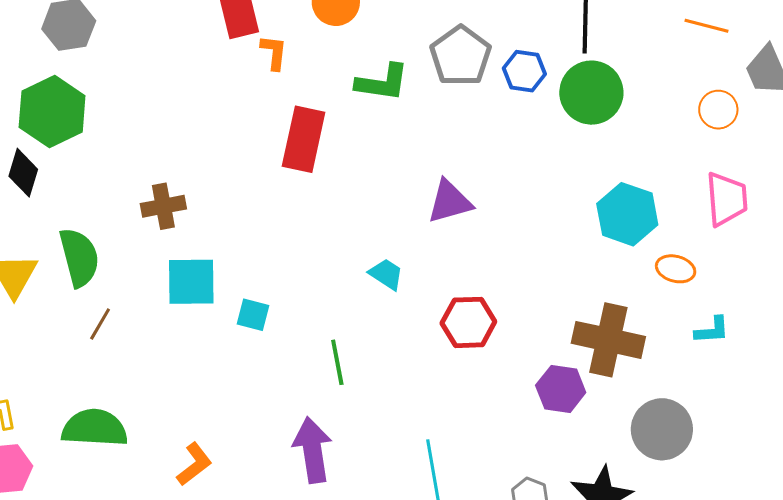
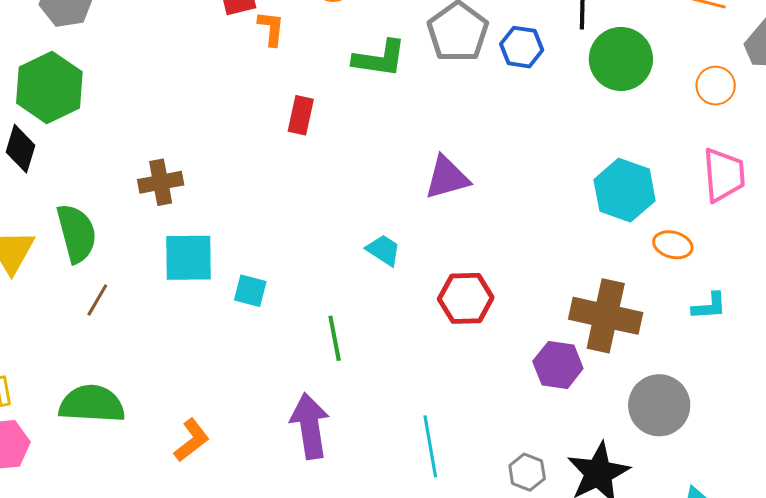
green circle: (591, 93) -> (621, 59), moved
red rectangle: (304, 139) -> (301, 115), size x0.6

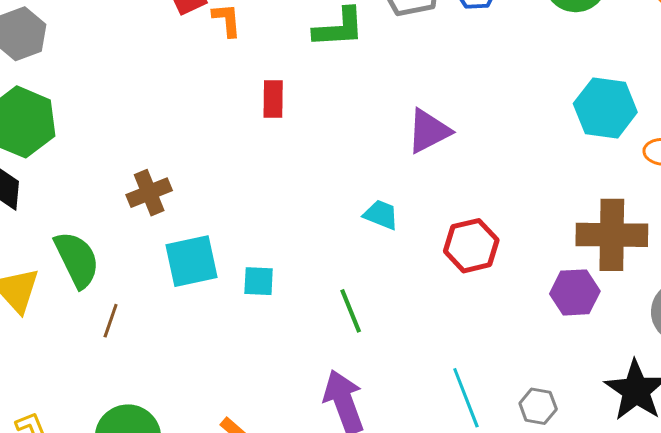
gray hexagon: (527, 472) -> (538, 406), moved

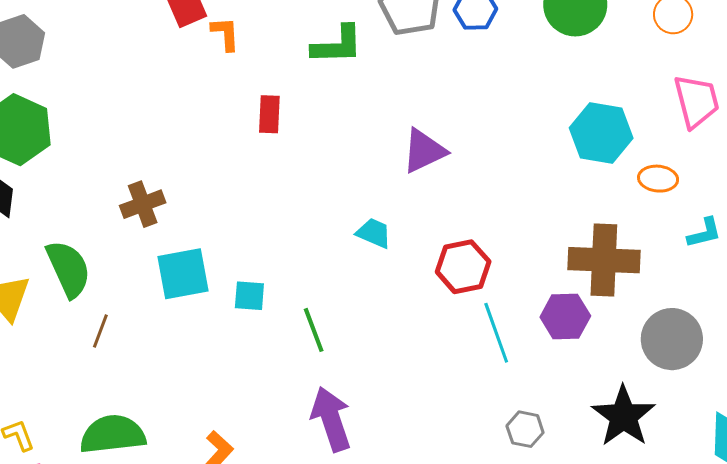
green line: (351, 311) -> (314, 330), moved
cyan line: (466, 398) -> (496, 333), moved

